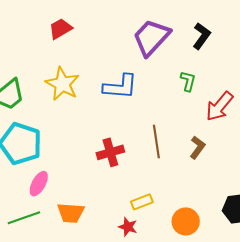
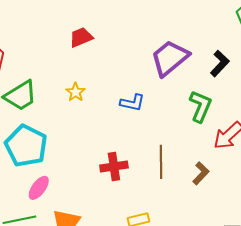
green L-shape: (188, 81) -> (200, 106), size x1.5
yellow star: (62, 84) -> (76, 92), size x0.6
blue L-shape: (120, 87) -> (132, 103), size x0.7

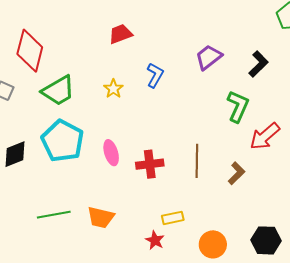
purple trapezoid: (170, 58) -> (209, 57), size x0.7
blue L-shape: (132, 103) -> (155, 75), moved, turned -75
pink ellipse: (39, 188) -> (111, 153), moved, turned -55

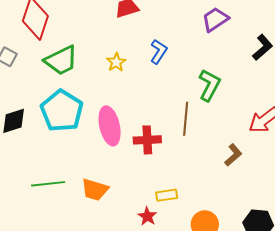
purple trapezoid: (209, 57) -> (215, 19), moved
green L-shape: (238, 106) -> (209, 85), moved
pink ellipse: (111, 153) -> (110, 126), size x1.5
brown line: (197, 161) -> (186, 119), moved

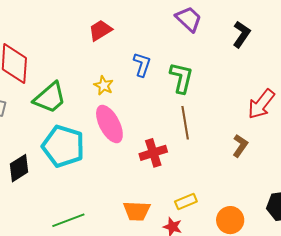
purple trapezoid: (215, 19) -> (189, 19), turned 92
green L-shape: (209, 85) -> (181, 78), moved
pink ellipse: (110, 126) -> (109, 124), moved
orange trapezoid: (95, 190) -> (137, 211), moved

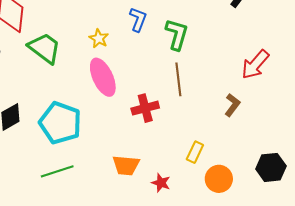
green trapezoid: (50, 98) -> (44, 48), turned -105
cyan pentagon: (63, 146) -> (60, 123), moved
yellow rectangle: (186, 201) -> (195, 152), moved, turned -45

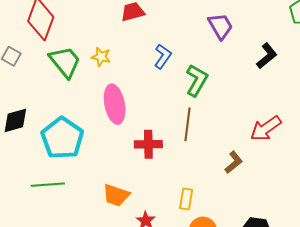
yellow star: (99, 38) -> (101, 57), moved, turned -30
yellow rectangle: (195, 152) -> (186, 199), turned -30

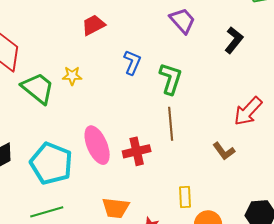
pink ellipse: (115, 104) -> (97, 145), moved
brown L-shape: (234, 162) -> (224, 151), turned 105

